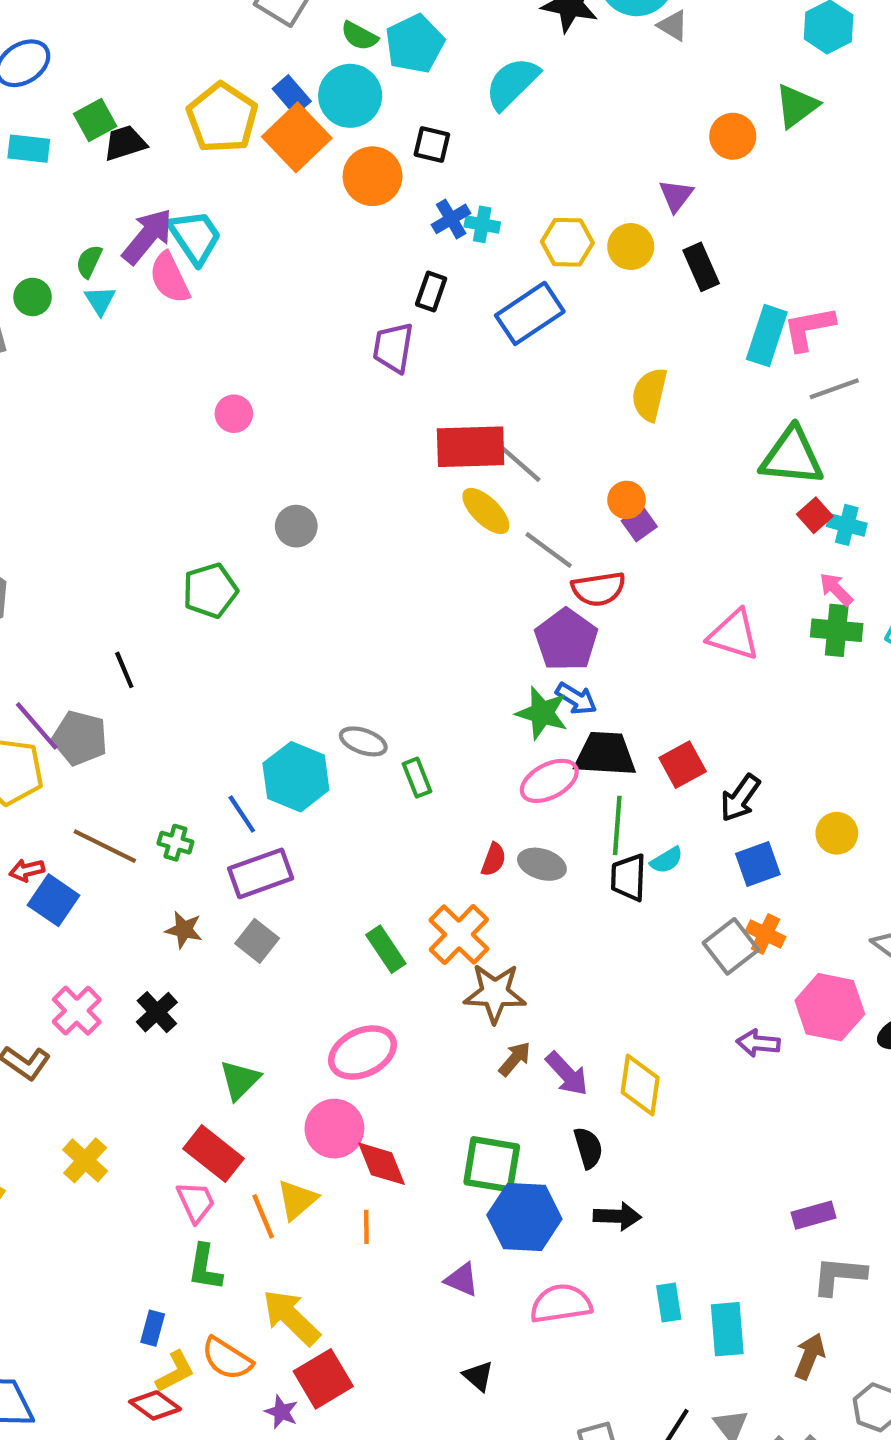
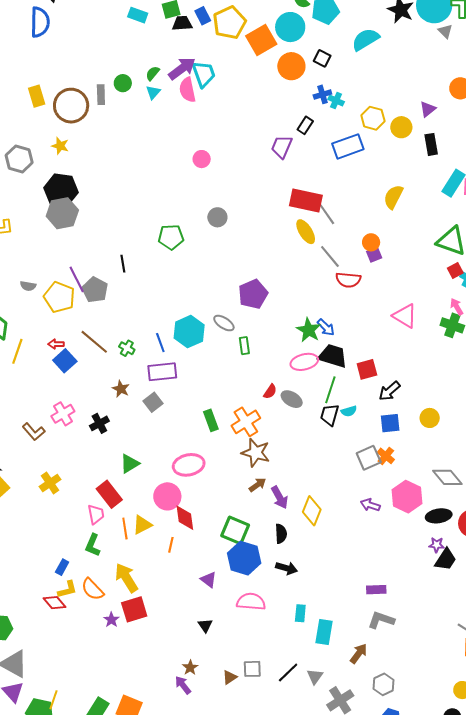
blue rectangle: (292, 95) -> (203, 16), moved
purple pentagon: (566, 640) -> (253, 294), moved

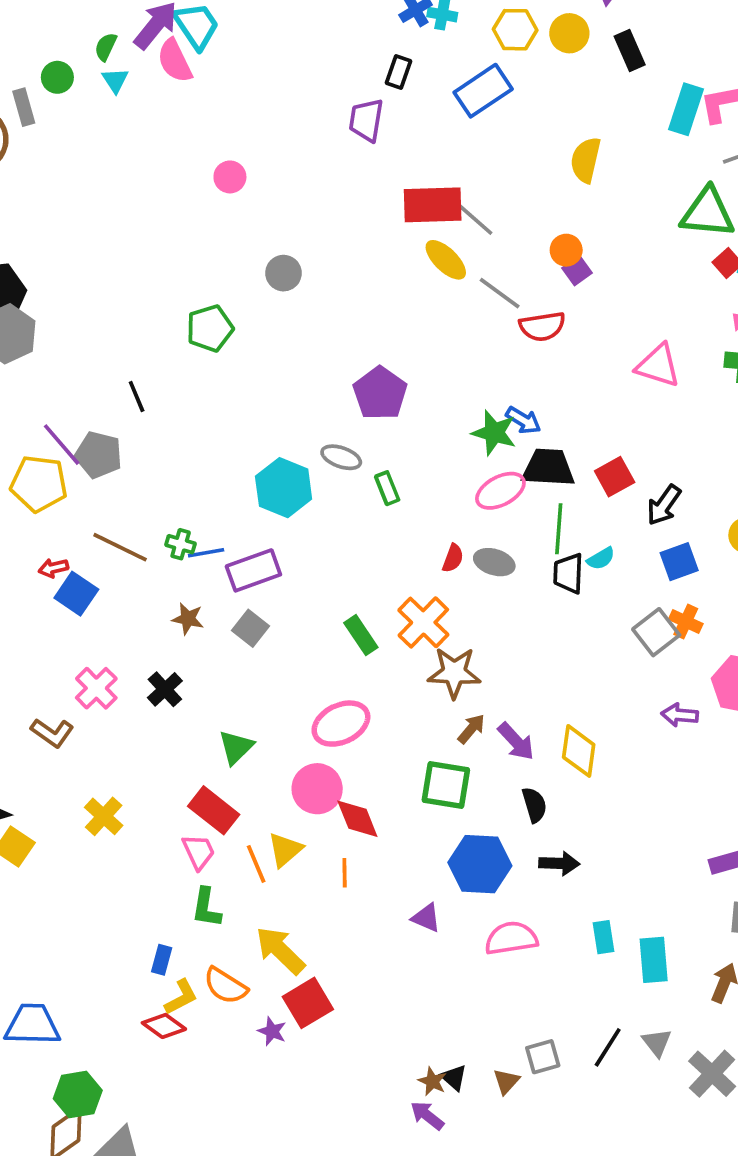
blue line: (160, 343) -> (206, 553), moved, turned -66
green square: (235, 530) -> (446, 785), moved
black triangle: (205, 625) -> (454, 1078), moved

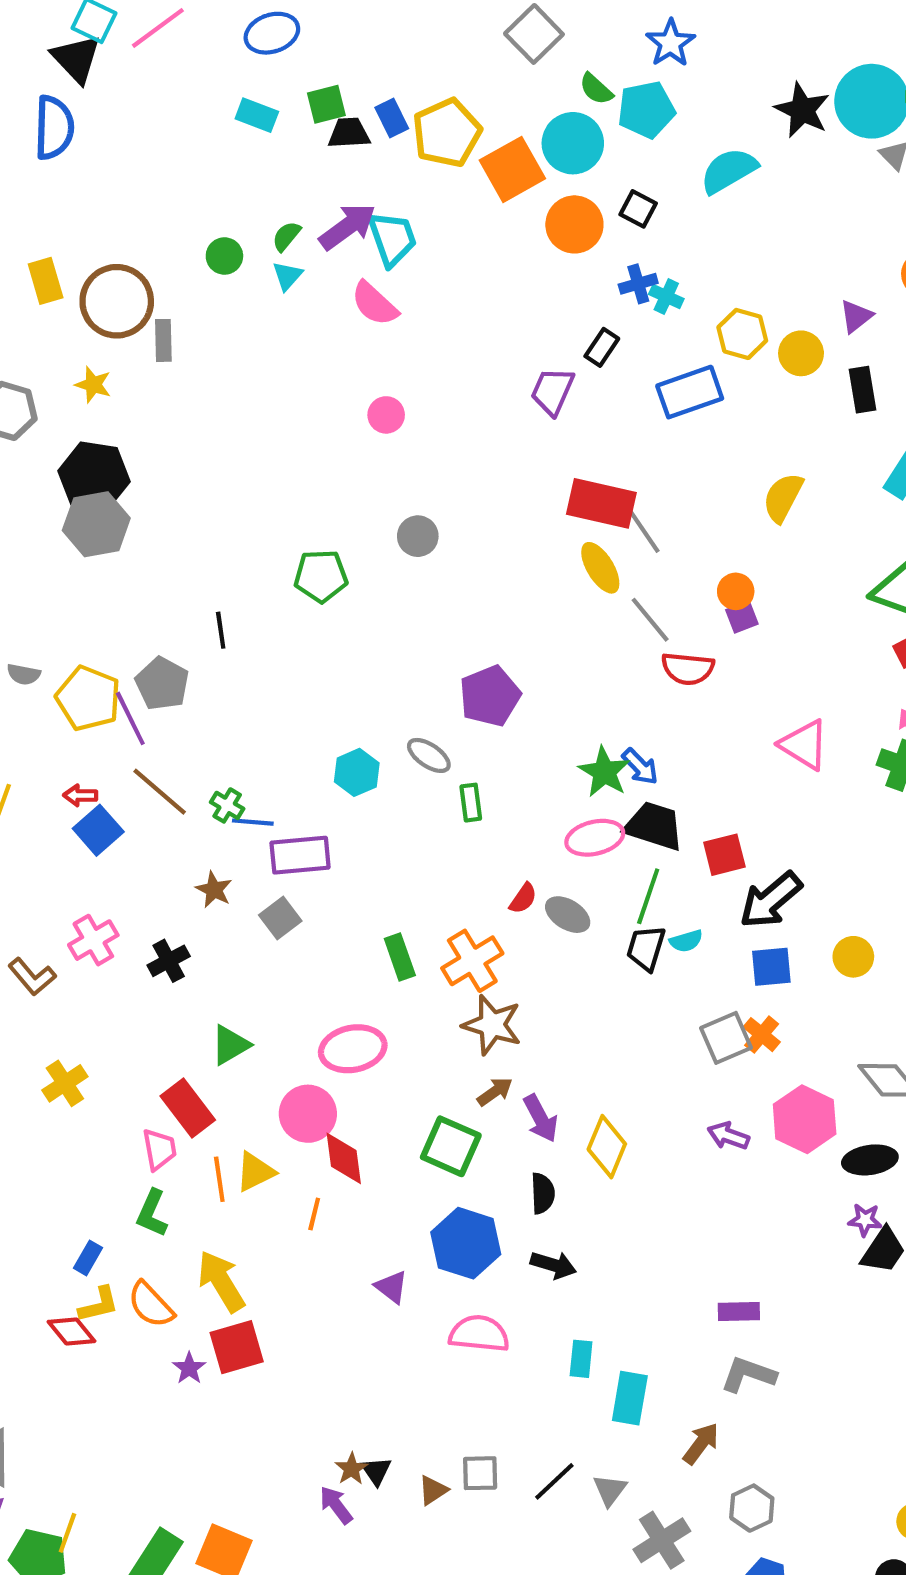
pink semicircle: (175, 61) -> (374, 304), moved, turned -36
gray rectangle: (24, 107) -> (163, 340), moved
purple line: (62, 445) -> (130, 718), moved
cyan hexagon: (284, 488) -> (357, 772), size x0.7
black arrow: (664, 505) -> (771, 900), size x1.4

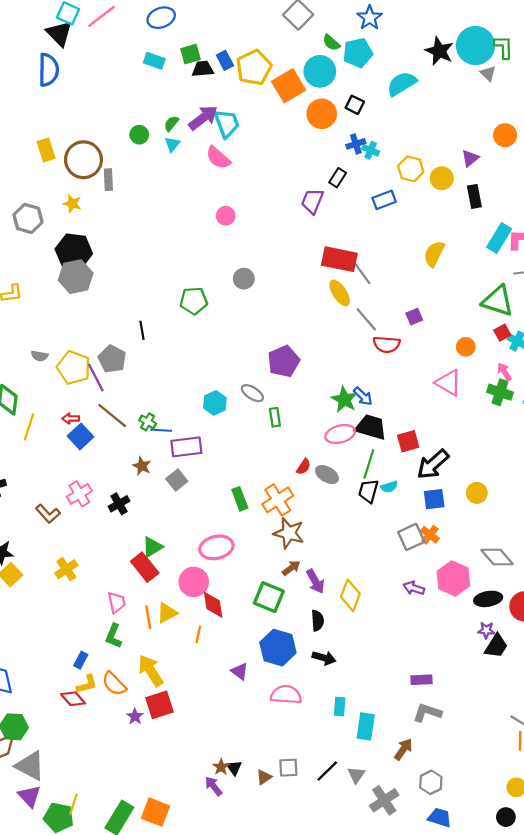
blue rectangle: (690, 392) -> (384, 200), size x0.7
orange circle: (736, 591) -> (466, 347), moved
red rectangle: (188, 1108) -> (145, 567), moved

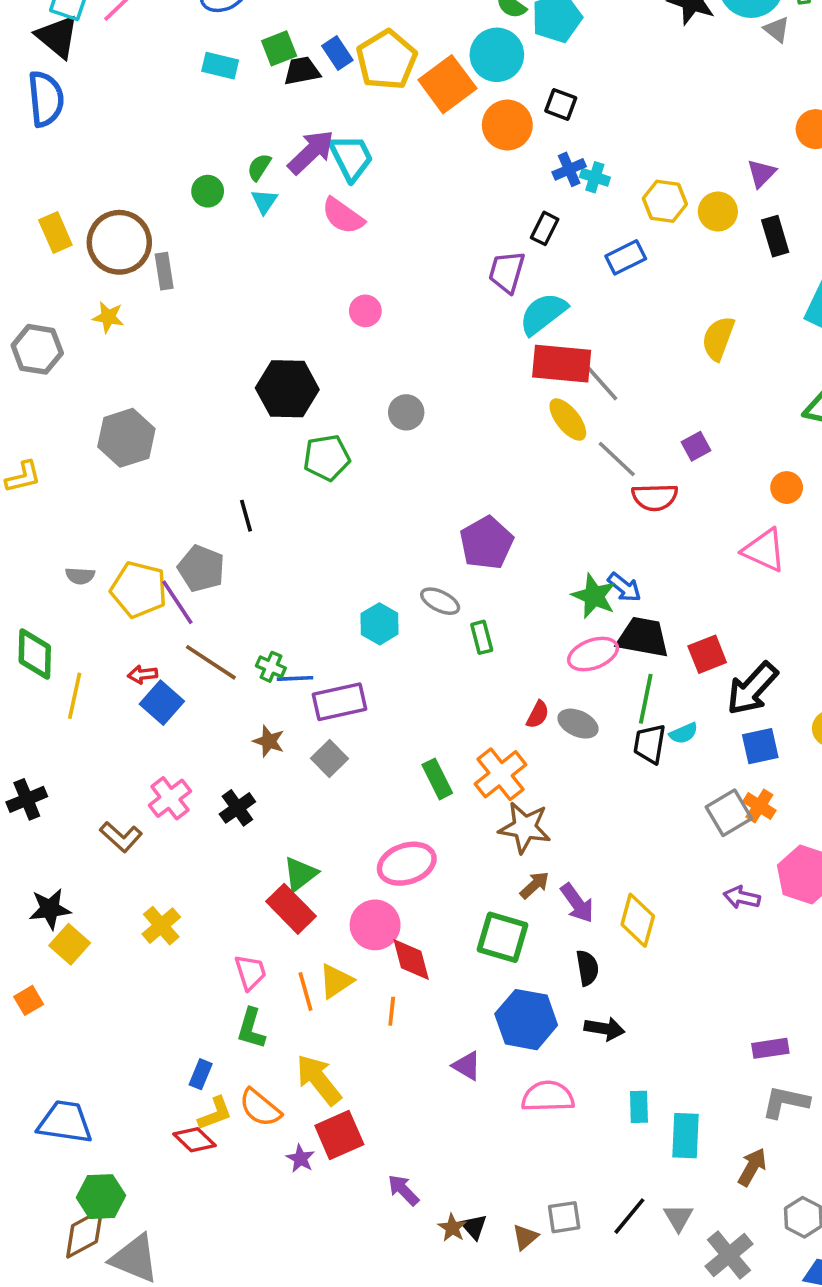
cyan semicircle: (402, 84) -> (543, 314), moved
black hexagon: (74, 251) -> (287, 389), moved
purple arrow: (213, 786) -> (403, 1190), moved

